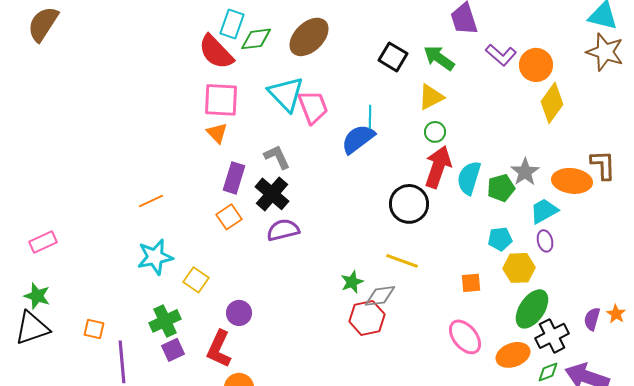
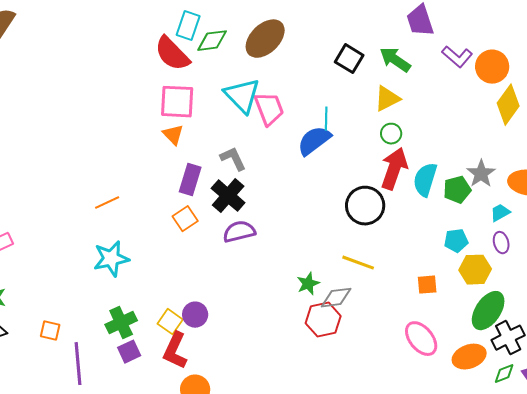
cyan trapezoid: (544, 211) -> (500, 213), size x0.7
yellow square: (196, 280) -> (170, 322), moved

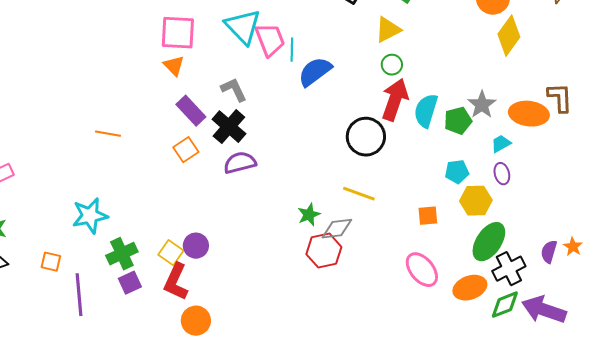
cyan line: (326, 119) -> (292, 50), moved
purple rectangle: (190, 180) -> (191, 111), turned -60
orange line: (107, 203) -> (108, 134), turned 35
cyan star: (111, 259) -> (90, 216), moved
green diamond: (504, 374) -> (505, 305), size x1.4

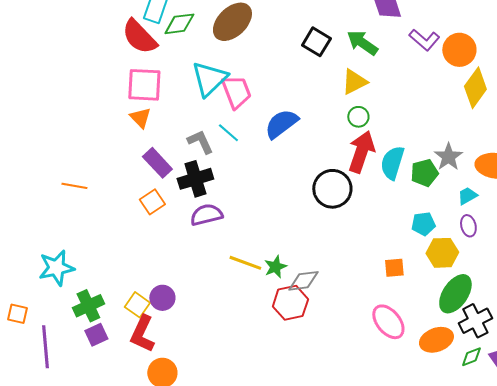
cyan triangle: (243, 27) -> (209, 79), turned 30
cyan line: (292, 50) -> (228, 133), moved, turned -50
black cross: (229, 127) -> (195, 179), turned 32
yellow line: (359, 194) -> (245, 263), moved
green diamond: (505, 305) -> (471, 357), size x0.7

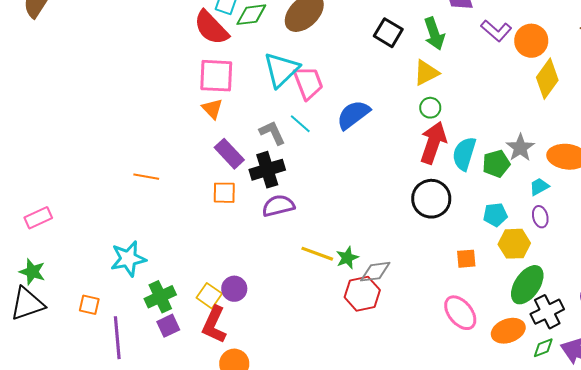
green arrow: (362, 43) -> (434, 34), turned -144
black circle: (332, 189) -> (431, 199), moved
orange square: (152, 202) -> (224, 193), turned 35

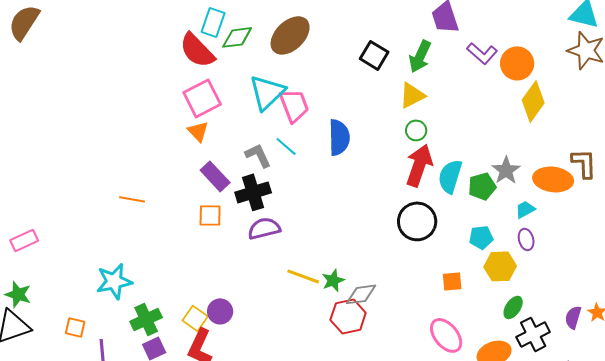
green arrow: (434, 34) -> (420, 56), turned 44
pink square: (216, 76) -> (202, 98), turned -30
blue semicircle: (353, 115) -> (339, 137), turned 126
green ellipse: (527, 285) -> (513, 307), size x0.6

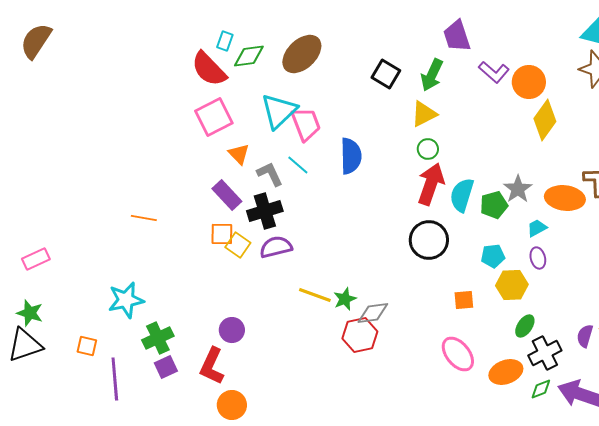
cyan rectangle: (213, 22) -> (225, 41), size x0.7
orange triangle: (198, 131) -> (239, 154), moved
yellow square: (195, 318) -> (238, 245), moved

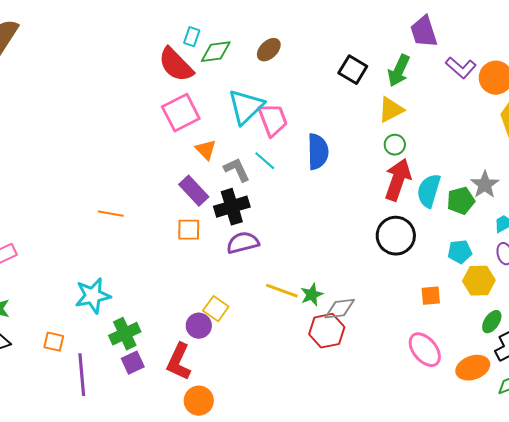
brown ellipse: (302, 54) -> (269, 50), size x0.6
yellow square: (238, 245) -> (216, 309), moved

